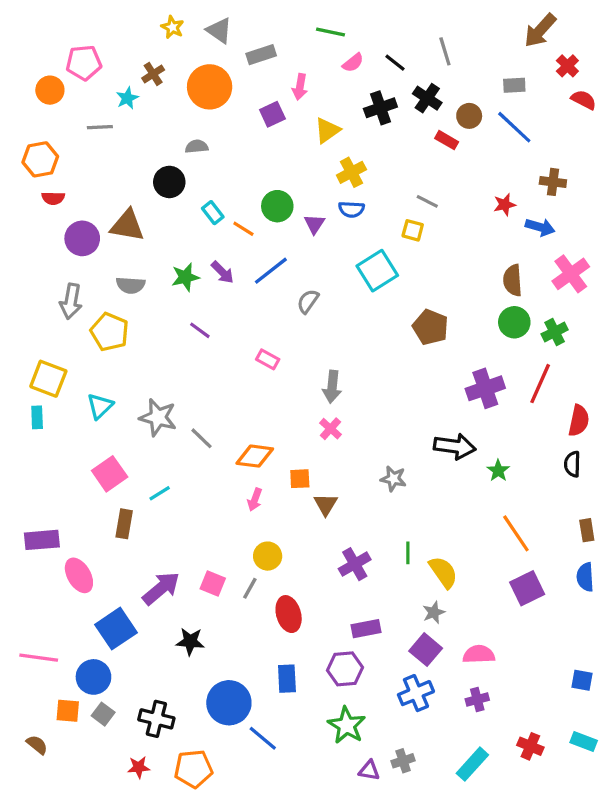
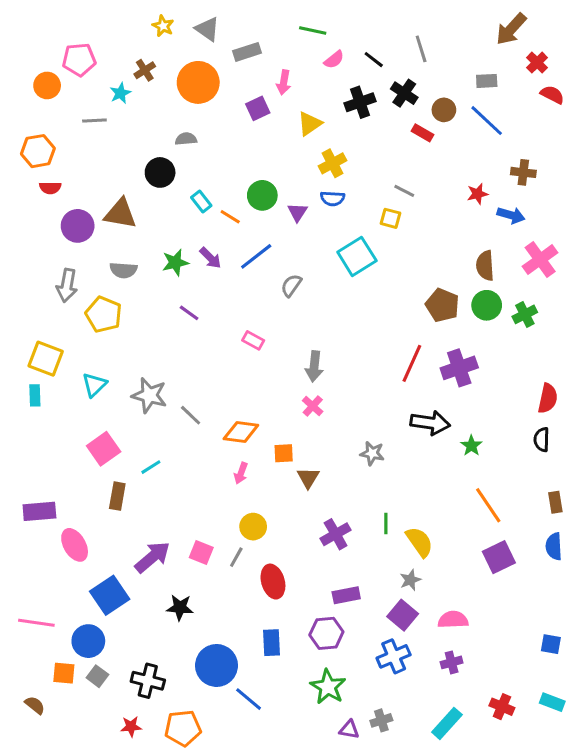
brown pentagon: (430, 327) -> (442, 305), moved
red line: (540, 384) -> (412, 363), moved

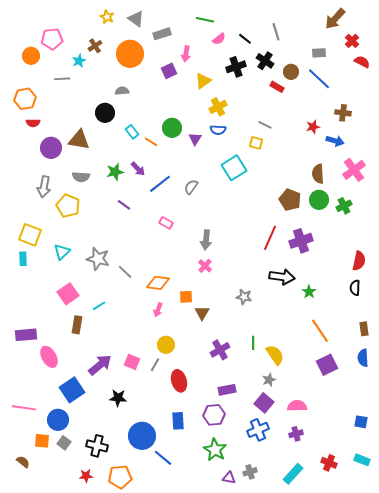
blue line: (256, 256) -> (160, 184), moved

